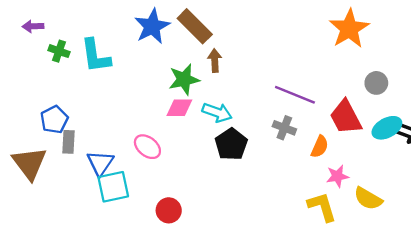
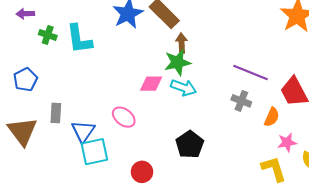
green star: (184, 79) -> (177, 62), moved
blue pentagon: (54, 120) -> (25, 80), moved
black pentagon: (231, 144) -> (190, 144), moved

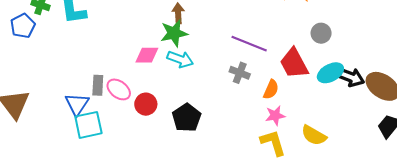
blue pentagon: (25, 80) -> (23, 26), moved
gray rectangle: (56, 113) -> (98, 85), moved
pink star: (287, 142) -> (275, 116), moved
red circle: (142, 172) -> (146, 104), moved

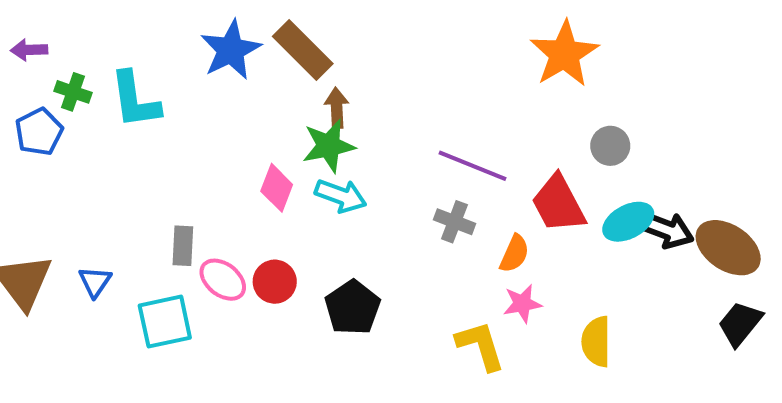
pink diamond: (147, 55) -> (277, 188), turned -70
pink ellipse: (119, 89) -> (223, 280), moved
blue triangle: (77, 104) -> (95, 282), moved, size x0.7
yellow semicircle: (314, 135) -> (596, 342), turned 60
yellow L-shape: (273, 143) -> (480, 346), moved

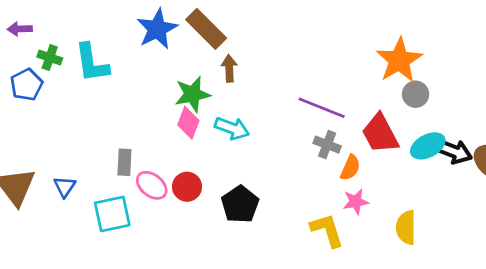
orange star: (564, 54) -> (399, 60), moved
green star: (329, 146) -> (192, 94), moved
gray cross: (454, 222) -> (327, 145), moved

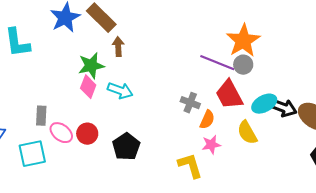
gray circle: (416, 94) -> (243, 65), moved
purple line: (322, 108) -> (217, 63), moved
yellow semicircle: (406, 228) -> (247, 133), moved, turned -30

